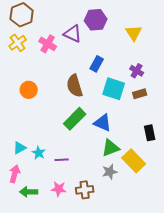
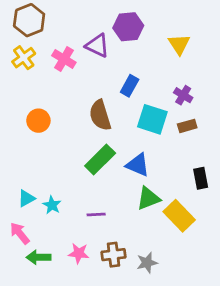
purple line: (62, 160) -> (96, 214), moved
gray star: (110, 172) -> (147, 263), moved
pink arrow: (15, 174) -> (20, 233), turned -54

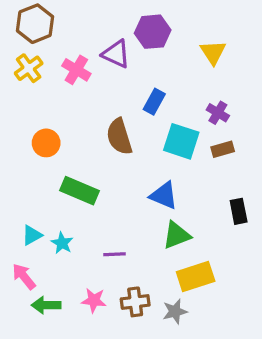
green rectangle: (100, 159) -> (80, 191), moved, turned 68
yellow rectangle: (179, 216) -> (196, 277), moved, turned -64

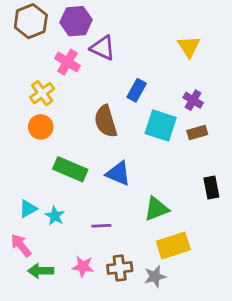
purple hexagon: (153, 32) -> (76, 21), moved
yellow cross: (29, 68) -> (42, 93), moved
blue triangle: (164, 195) -> (118, 173), moved

